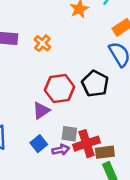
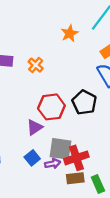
gray square: (69, 134) -> (61, 149), size x1.5
brown rectangle: (105, 152) -> (75, 178), moved

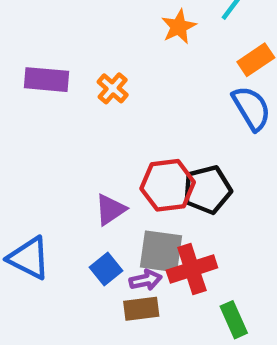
black pentagon: (84, 102) -> (207, 190), moved, turned 30
red hexagon: (51, 107) -> (168, 185), moved
brown rectangle: (75, 178) -> (141, 309), moved

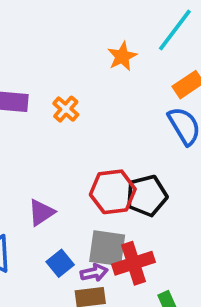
purple triangle: (110, 210) -> (41, 212), moved

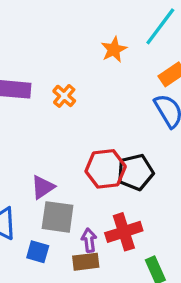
gray square: (107, 248) -> (58, 217), moved
blue square: (60, 263) -> (38, 252), moved, turned -35
purple arrow: (94, 273) -> (89, 240), turned -85

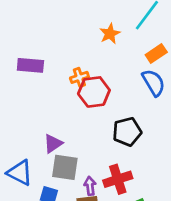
orange cross: (64, 96) -> (79, 77), moved, turned 30
red hexagon: (106, 169) -> (94, 92), moved

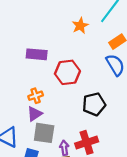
purple rectangle: (30, 65) -> (37, 54), moved
orange cross: (79, 77) -> (36, 96), moved

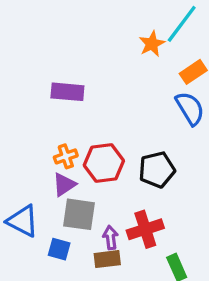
orange star: (80, 26) -> (152, 44), moved
red hexagon: (67, 72) -> (104, 163), moved

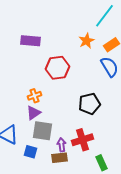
orange star: (152, 44) -> (86, 41), moved
purple rectangle: (67, 92) -> (30, 41), moved
red hexagon: (104, 163) -> (58, 68), moved

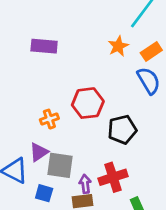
red hexagon: (58, 68) -> (88, 103), moved
purple triangle: (34, 113) -> (39, 152), moved

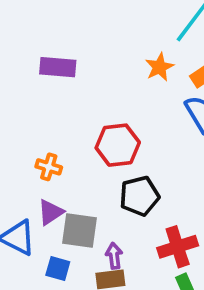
orange cross: (49, 119) -> (49, 167), moved, turned 36
black pentagon: (122, 130) -> (139, 196), moved
red cross: (113, 177) -> (178, 247), moved

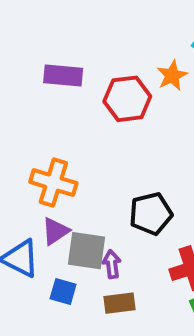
red hexagon: (118, 145) -> (127, 99), moved
orange cross: (49, 167) -> (53, 183), size x1.6
purple arrow: (114, 256) -> (112, 264), moved

